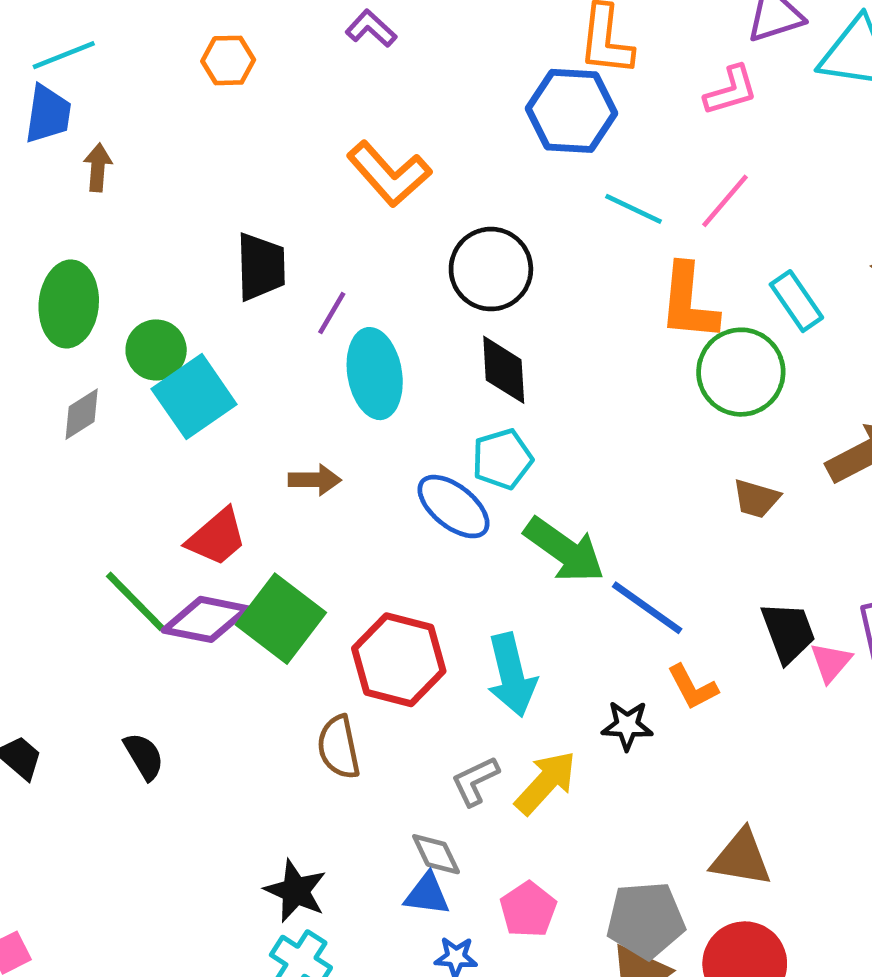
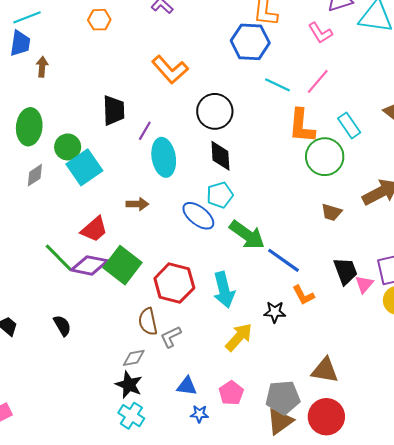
pink L-shape: (731, 90) -> (320, 33), turned 75
gray L-shape: (475, 781) -> (171, 337), moved
gray diamond: (436, 854) -> (134, 358), moved, turned -75

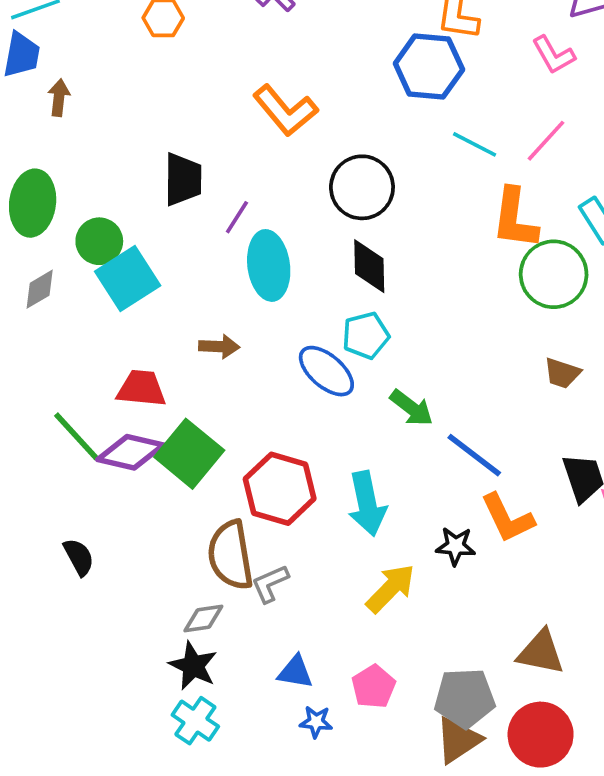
red trapezoid: (94, 229) -> (141, 388), turned -136
green arrow: (247, 235) -> (411, 408), size x0.7
orange L-shape: (303, 295) -> (507, 518), size x1.4
brown semicircle: (148, 322) -> (231, 555), size x1.4

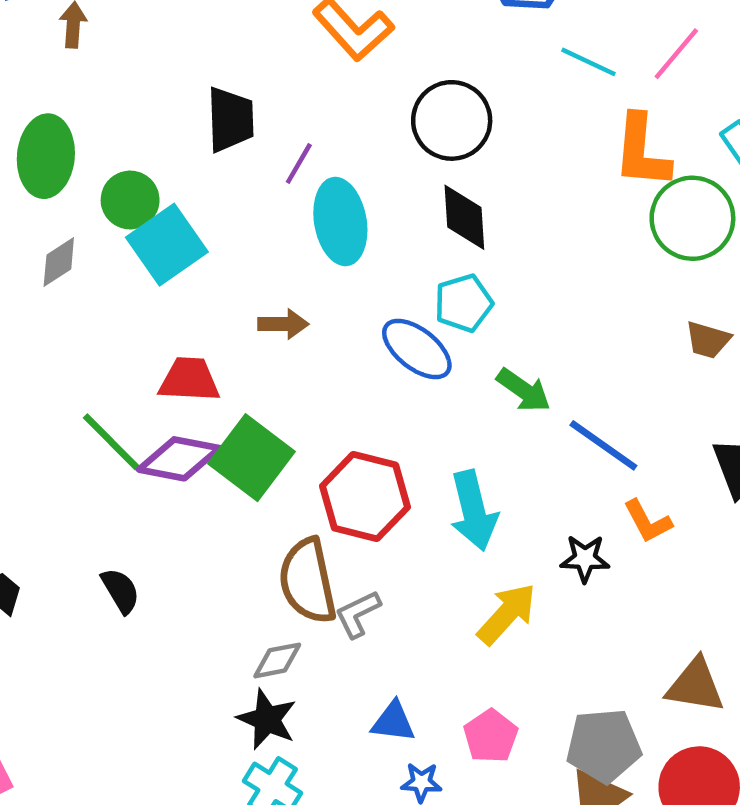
orange L-shape: (507, 518) -> (648, 521), size x0.7

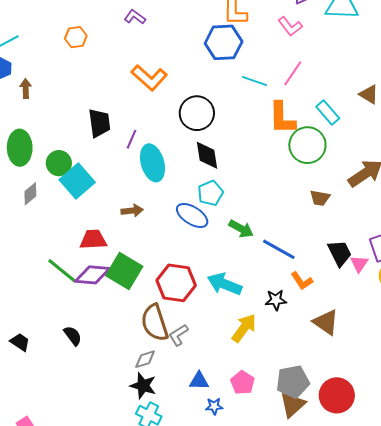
cyan arrow: (474, 511) -> (225, 284), turned 132
brown triangle: (695, 685) -> (326, 322), moved, turned 32

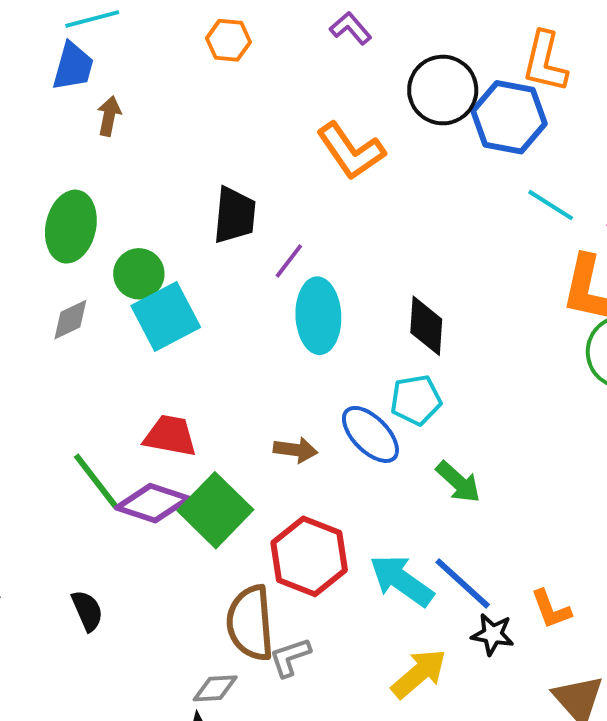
black circle: (197, 113) -> (443, 90), moved
brown arrow: (132, 211) -> (295, 450), moved
blue line: (279, 249) -> (463, 583), moved

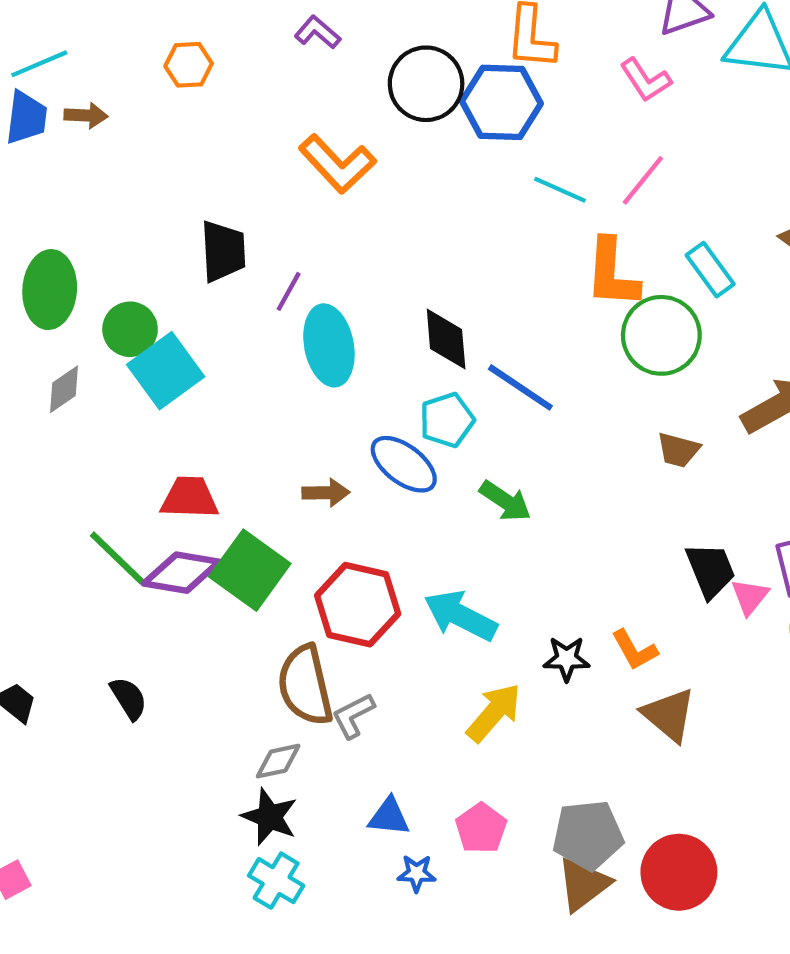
brown arrow: (109, 116) -> (86, 115), moved, turned 90
blue line: (463, 583) -> (520, 387), moved
orange L-shape: (551, 609) -> (634, 650), moved

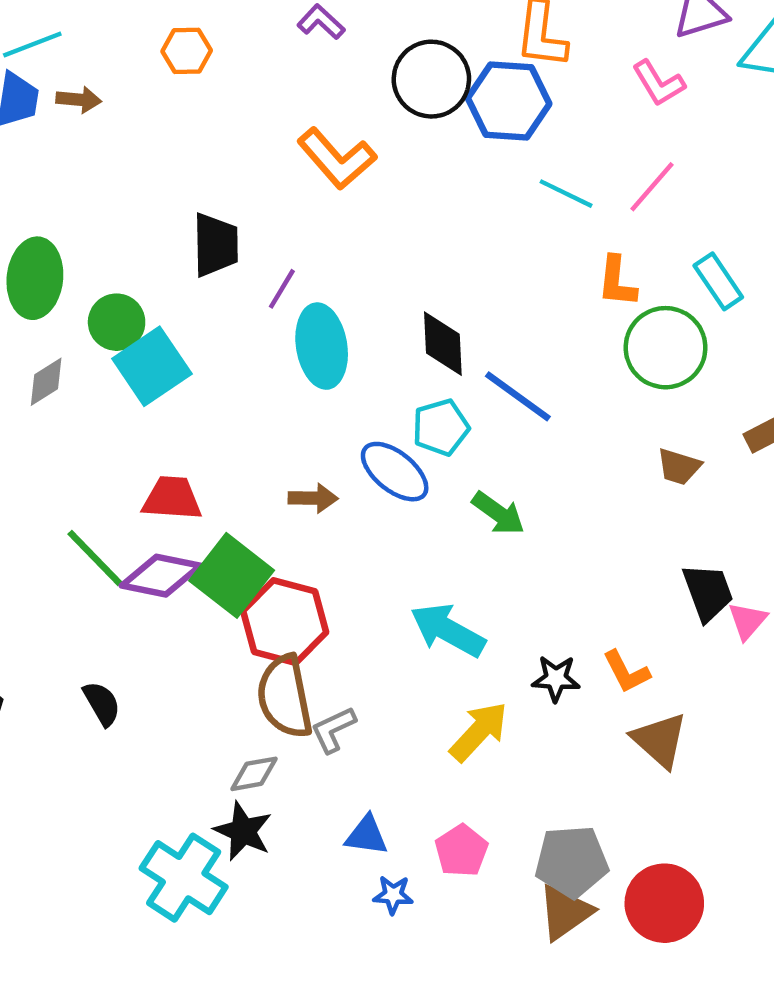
orange L-shape: (612, 273) -> (617, 282), size x0.7
red hexagon: (358, 605) -> (285, 622), moved
cyan cross: (276, 881) -> (184, 878), moved, size x1.5

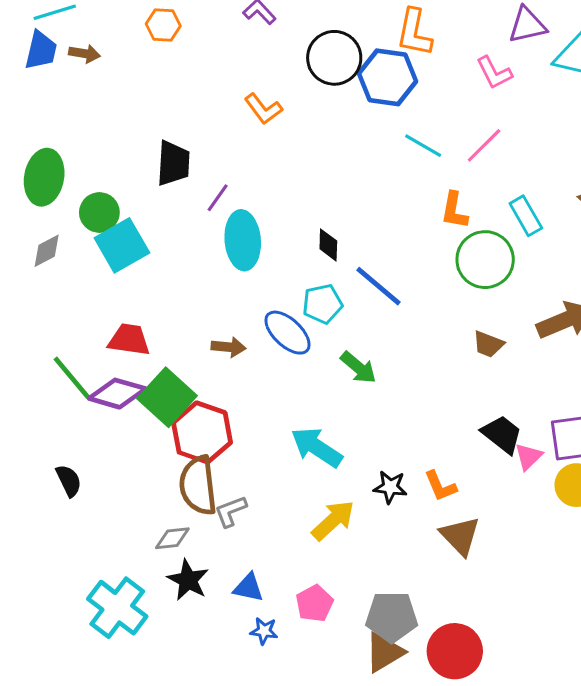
orange L-shape: (337, 159) -> (263, 109), size x0.7
black diamond: (443, 344) -> (328, 245), size x0.7
black trapezoid: (708, 592) -> (502, 434), turned -36
black star: (243, 831) -> (188, 580), moved

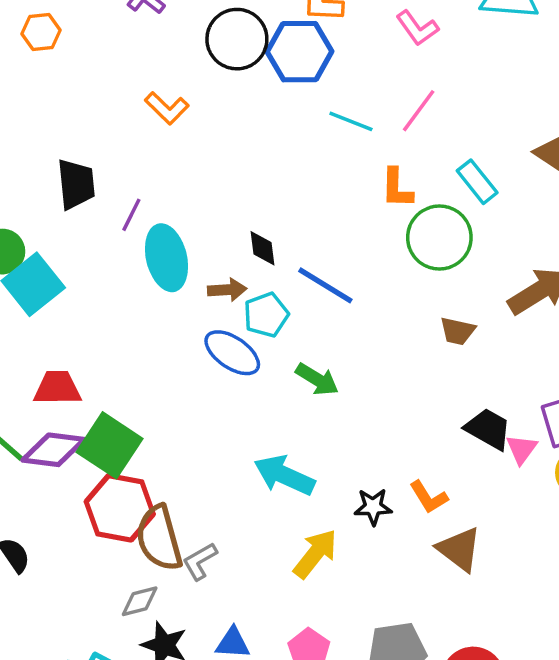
brown arrow: (229, 347) -> (227, 290), moved
red hexagon: (202, 433) -> (120, 508), moved

